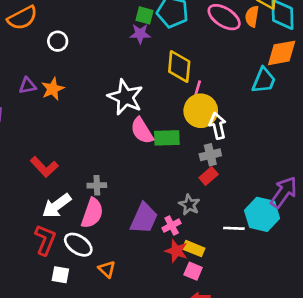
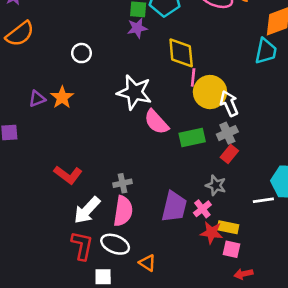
white circle: (58, 41) -> (81, 53), moved
pink line: (197, 89) -> (193, 77), moved
green rectangle: (167, 138) -> (192, 137), moved

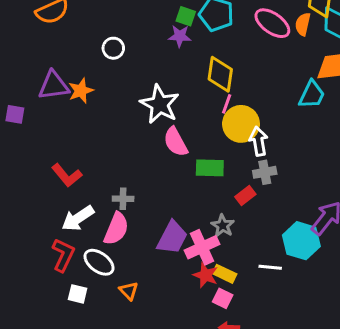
purple triangle: (37, 99) -> (54, 86), size x1.6
gray cross: (227, 133) -> (265, 172), moved
white line: (263, 200) -> (270, 267), moved
pink cross: (202, 209) -> (202, 247), size x1.6

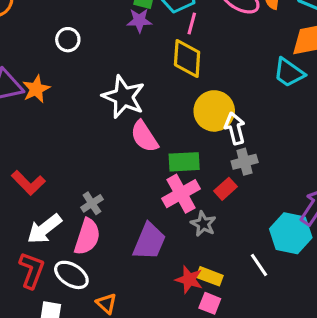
cyan trapezoid: (312, 95) -> (289, 73), turned 104
pink line: (227, 104) -> (192, 24), moved
gray cross: (123, 199) -> (92, 203), turned -30
pink cross: (202, 247) -> (181, 194), moved
white line: (270, 267) -> (259, 265), turned 55

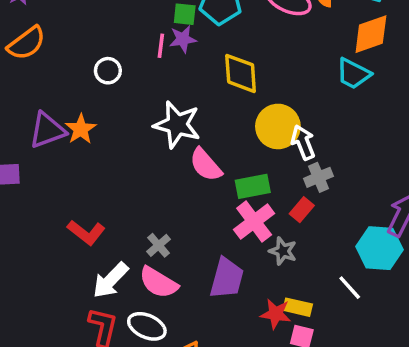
pink line: (192, 24) -> (161, 46), moved
pink semicircle: (87, 237) -> (158, 282), turned 111

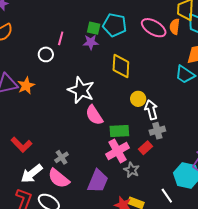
pink line: (161, 46) -> (61, 38), moved
yellow circle: (278, 126) -> (138, 99), size x0.6

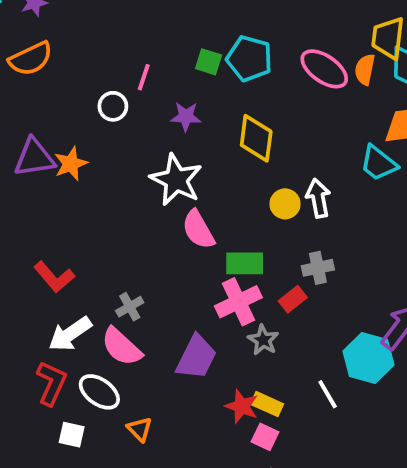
purple star: (91, 42) -> (186, 117), moved
white arrow: (151, 110) -> (318, 198), moved

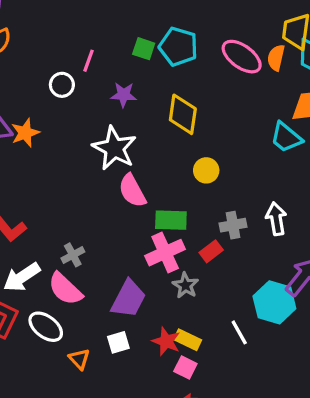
white arrow: (318, 198) -> (276, 219), moved
white square: (72, 435) -> (118, 342), moved, turned -30

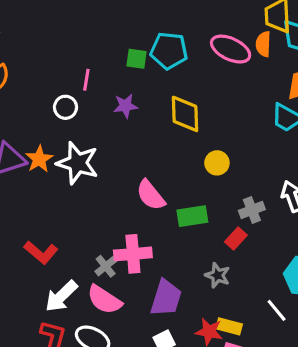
white star: (114, 148) -> (78, 163), moved
pink cross: (165, 253) -> (133, 254), moved, turned 30

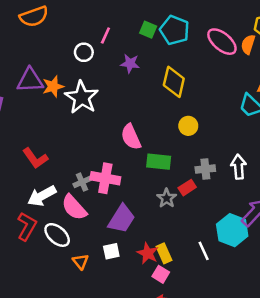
gray star: (217, 275) -> (167, 198), moved
yellow rectangle: (229, 326) -> (164, 253), turned 36

